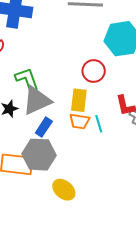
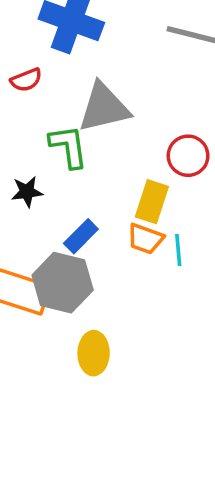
gray triangle: (37, 101) -> (104, 108), moved
yellow ellipse: (64, 190) -> (94, 353), turned 40

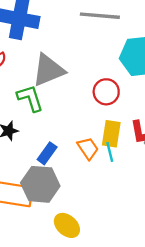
yellow rectangle: (152, 202) -> (111, 134), moved
orange trapezoid: (145, 239) -> (88, 148), turned -135
yellow ellipse: (94, 353) -> (67, 225), turned -40

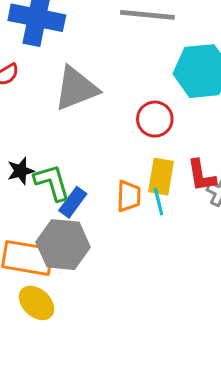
green L-shape: (30, 98) -> (52, 183), moved
orange trapezoid: (88, 148) -> (129, 196), turned 35
yellow ellipse: (67, 225) -> (37, 303), moved

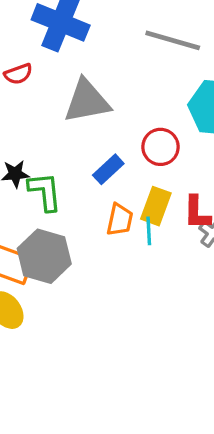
blue rectangle: (73, 202) -> (108, 169), moved

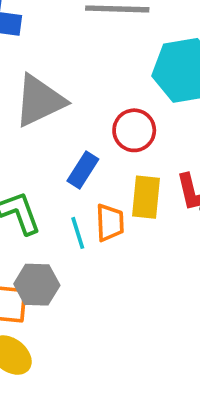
cyan line: (149, 231) -> (78, 233), moved
gray hexagon: (44, 256) -> (37, 285), size x0.7

